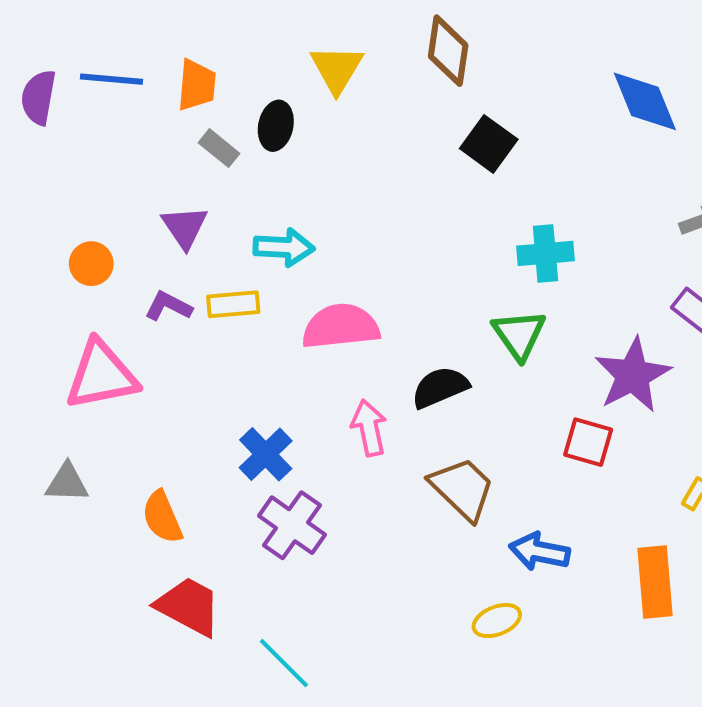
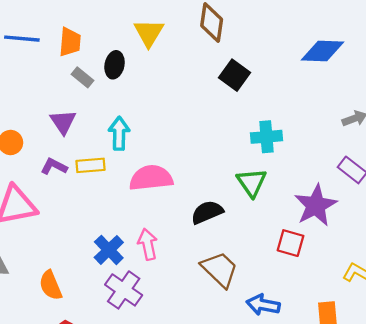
blue diamond: (645, 101) -> (323, 51), turned -66
cyan arrow: (284, 247) -> (119, 133), turned -92
pink arrow: (369, 428) -> (148, 244), moved

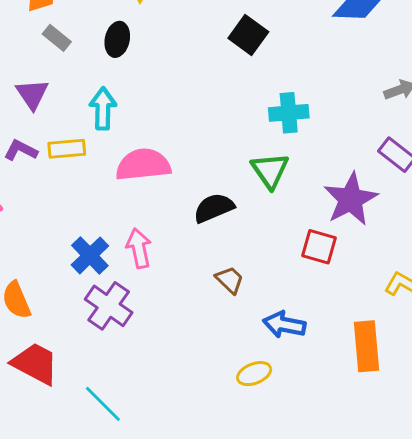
black ellipse: (115, 65) -> (117, 39), moved
brown trapezoid: (220, 269) -> (230, 280), size x0.6

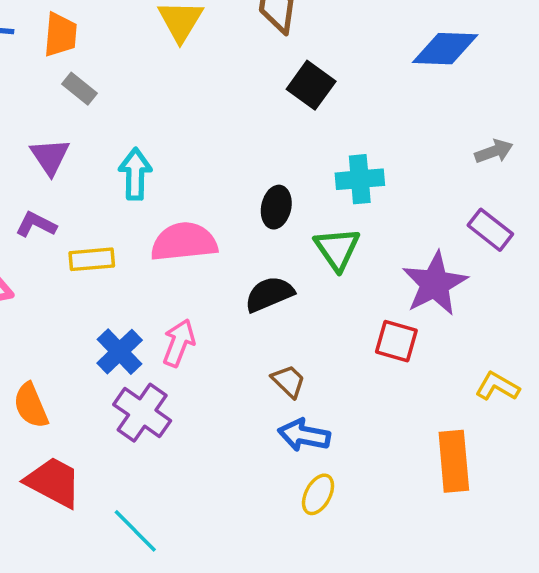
black ellipse: (117, 39) -> (276, 207), moved
yellow rectangle: (67, 149) -> (92, 259), moved
pink arrow: (139, 248) -> (179, 343), turned 33
blue arrow: (284, 325) -> (304, 435), moved
yellow ellipse: (254, 374) -> (318, 494), turned -40

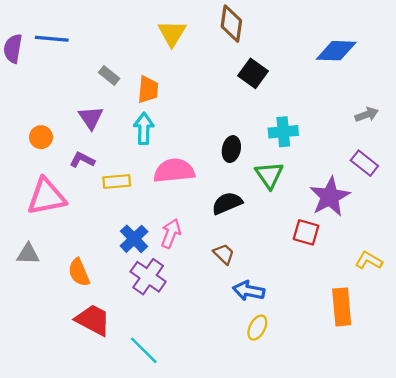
orange trapezoid: (60, 35) -> (148, 90), moved
brown trapezoid: (288, 381) -> (224, 254), moved

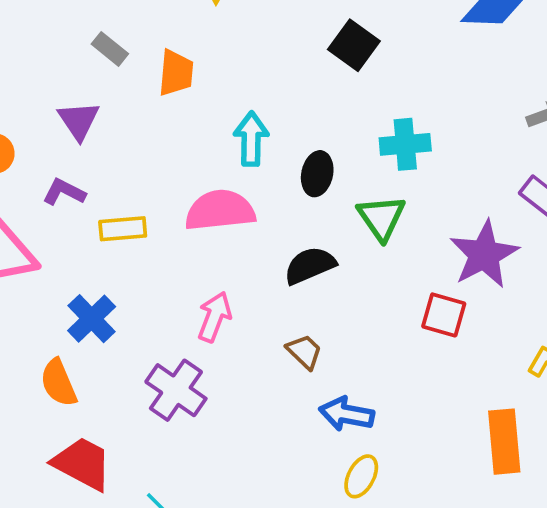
cyan arrow: (144, 129) -> (251, 139), moved
blue cross: (134, 239) -> (92, 319), moved

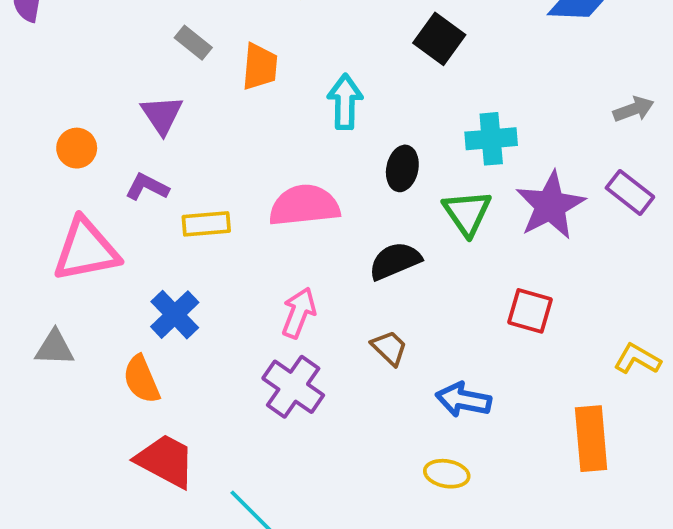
cyan arrow: (251, 139) -> (345, 102), moved
purple star: (484, 254) -> (550, 205), moved
purple cross: (176, 390) -> (293, 387), moved
blue arrow: (347, 414) -> (463, 400), moved
yellow ellipse: (361, 476) -> (447, 474), turned 72

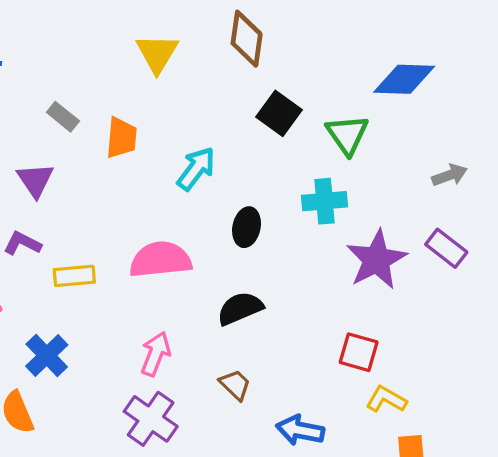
cyan arrow: (345, 102) -> (196, 169), turned 36
green triangle: (467, 213) -> (347, 135), moved
yellow L-shape: (637, 359) -> (386, 399), moved

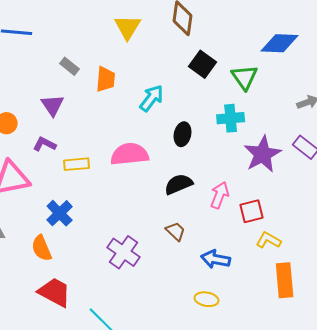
red square: (359, 352) -> (252, 211), turned -30
pink arrow: (156, 354) -> (220, 195), moved

